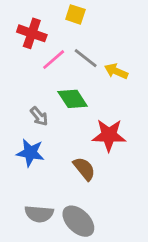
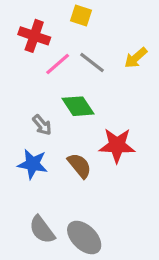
yellow arrow: (116, 71) -> (136, 58), moved, turned -65
brown semicircle: (84, 169) -> (80, 166), moved
gray semicircle: (39, 214) -> (42, 230), turned 48

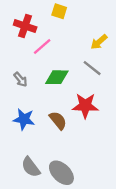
gray line: (92, 62) -> (92, 68), moved
green diamond: (78, 106) -> (57, 77), turned -55
gray arrow: (42, 125) -> (20, 79), moved

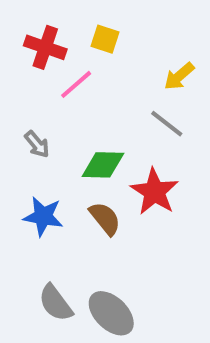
yellow square: (59, 11) -> (105, 39), moved
green diamond: (57, 77) -> (103, 165), moved
red star: (85, 106) -> (154, 192), turned 30

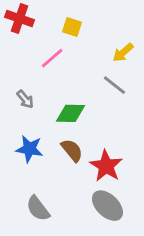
red cross: (45, 47) -> (20, 18), moved
red star: (154, 192) -> (106, 166), moved
gray ellipse: (111, 313) -> (107, 206), moved

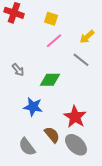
pink line: (52, 58) -> (54, 41), moved
blue star: (29, 149) -> (33, 107), moved
brown semicircle: (72, 150) -> (52, 135), moved

